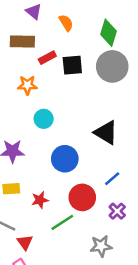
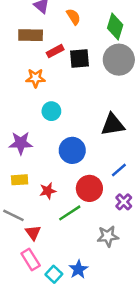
black triangle: (106, 133) -> (113, 125), turned -40

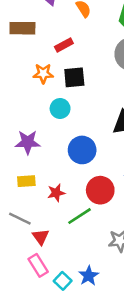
brown rectangle: (31, 35) -> (22, 28), moved
black square: (80, 58) -> (74, 77), moved

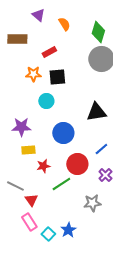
yellow rectangle: (26, 181) -> (28, 150), moved

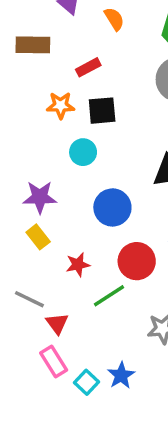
yellow rectangle: (28, 150) -> (38, 237), moved, turned 56

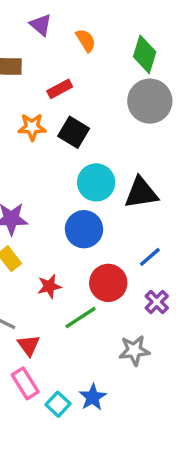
black square: (102, 111) -> (74, 132), turned 36
cyan circle: (83, 152) -> (96, 182), moved, size x1.4

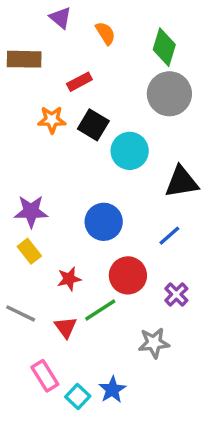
cyan circle: (96, 182) -> (130, 151), moved
black triangle: (141, 193) -> (182, 182), moved
blue line: (150, 257) -> (169, 236), moved
red triangle: (29, 345) -> (66, 327), moved

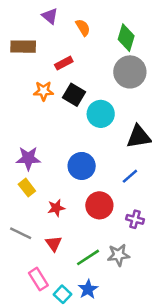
purple cross: (176, 294) -> (135, 219), turned -30
green line: (100, 310) -> (88, 257), moved

